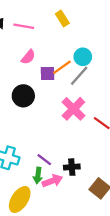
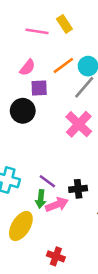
pink line: (24, 26) -> (37, 31), moved
orange line: (62, 67) -> (63, 65), moved
purple square: (48, 73) -> (39, 88), moved

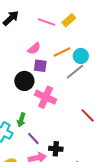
yellow rectangle: (64, 24) -> (69, 20), turned 72
pink cross: (79, 124) -> (46, 97), moved, turned -30
green arrow: (41, 199) -> (21, 120), moved

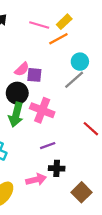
pink semicircle: (34, 48) -> (22, 69), moved
orange line: (62, 52) -> (58, 39), moved
green arrow: (21, 120) -> (16, 115), moved, size x1.5
purple line: (33, 139) -> (48, 146), moved, turned -64

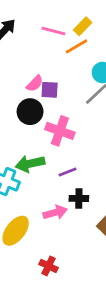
green arrow: (16, 115) -> (30, 164), moved, turned 65

